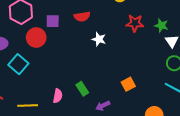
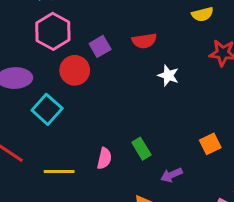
purple square: (53, 21) -> (100, 46), turned -32

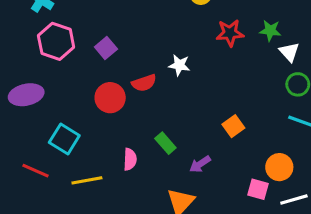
red semicircle: (144, 41) -> (144, 83), moved
red circle: (75, 70) -> (110, 98), moved
cyan square: (47, 109) -> (64, 139), moved

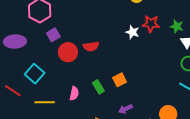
purple square: (106, 48) -> (53, 35), moved
white star: (179, 65) -> (132, 32), moved
orange square: (233, 126) -> (120, 80), moved
purple arrow: (200, 164) -> (125, 109), moved

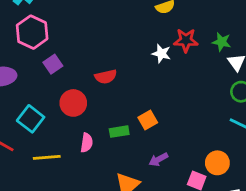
red circle: (68, 52) -> (73, 103), moved
green rectangle: (98, 87) -> (119, 132), turned -64

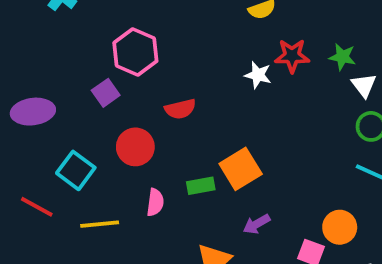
pink hexagon: (32, 32) -> (135, 52), moved
orange square: (148, 120) -> (241, 169), size x1.5

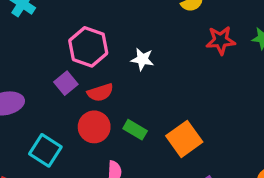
white star: (258, 75) -> (142, 59), moved
red semicircle: (180, 109) -> (100, 92), moved
green rectangle: (201, 186) -> (135, 130), moved, turned 45

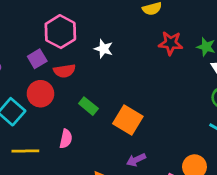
red circle: (94, 127) -> (40, 94), moved
orange square: (184, 139) -> (128, 120), turned -32

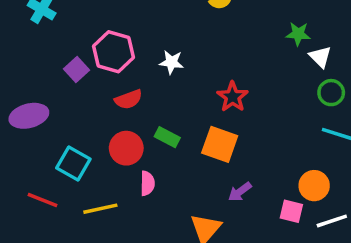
red star: (171, 43) -> (232, 97), moved, turned -30
purple square: (37, 59) -> (76, 70), moved
red circle: (40, 94) -> (126, 148), moved

